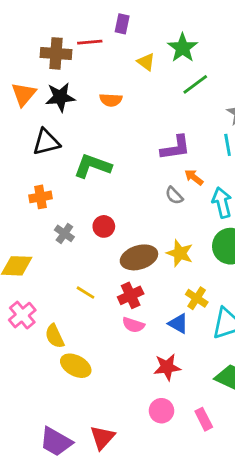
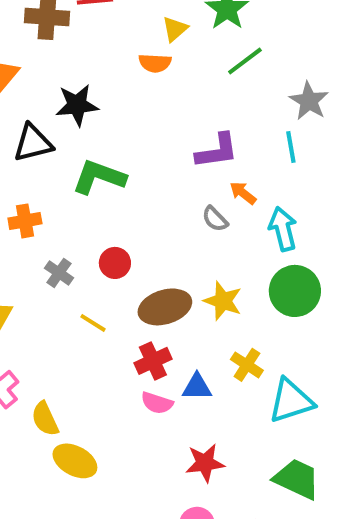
yellow triangle: (146, 62) -> (175, 29), turned 42
black star: (60, 97) -> (77, 105), moved
orange semicircle: (111, 100) -> (155, 63), moved
yellow line: (86, 293) -> (93, 323), moved
blue triangle: (178, 324) -> (197, 387), moved, turned -30

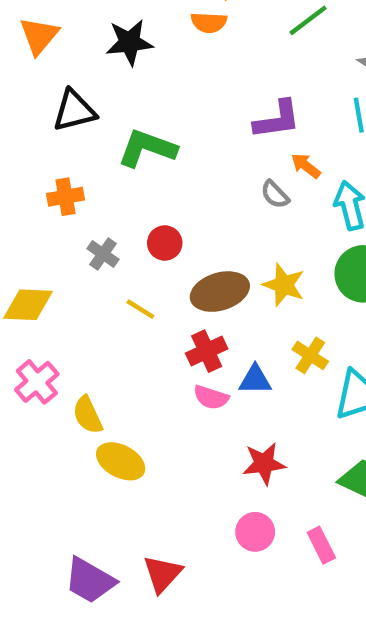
black star: (77, 105) -> (129, 42), moved

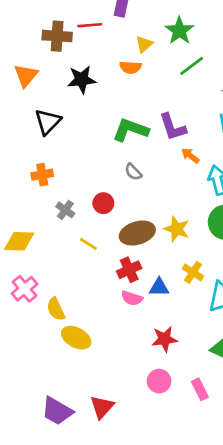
black triangle: (74, 111) -> (48, 122), turned -32
purple L-shape: (277, 120) -> (173, 127), turned 80
green L-shape: (147, 148) -> (131, 130), moved
gray semicircle: (275, 194) -> (133, 172), moved

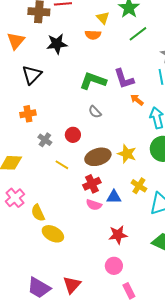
yellow triangle: (144, 44) -> (103, 18), turned -32
pink rectangle: (200, 389) -> (129, 291), moved

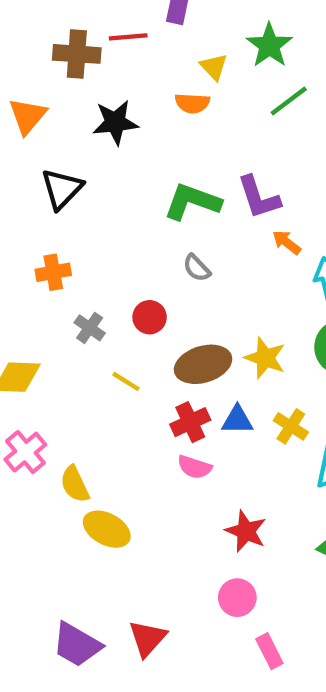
blue triangle: (114, 197) -> (237, 420), moved
red star: (118, 235) -> (246, 531), turned 30

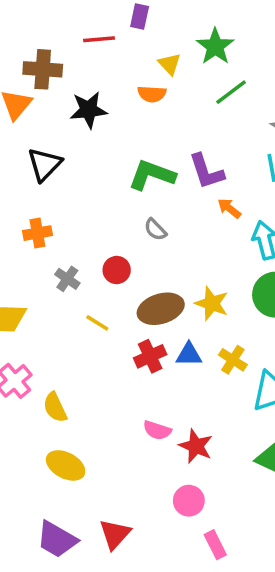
brown cross: (77, 54) -> (43, 69), moved
pink semicircle: (195, 467) -> (157, 430), moved
yellow ellipse: (107, 529) -> (66, 465), moved

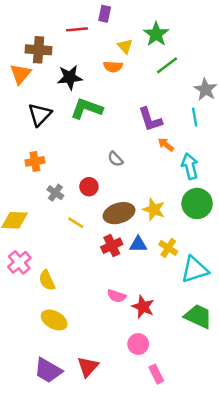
green L-shape: (152, 175) -> (87, 109), moved

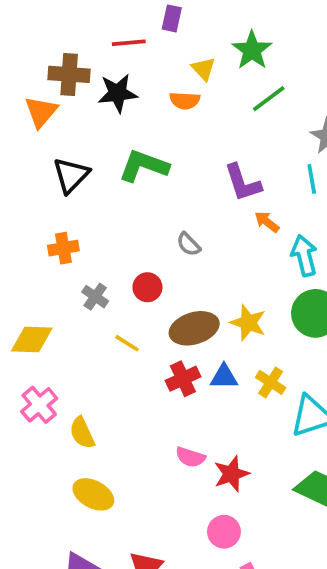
black star: (70, 77) -> (118, 93), moved
red star: (143, 307) -> (231, 474), turned 30

